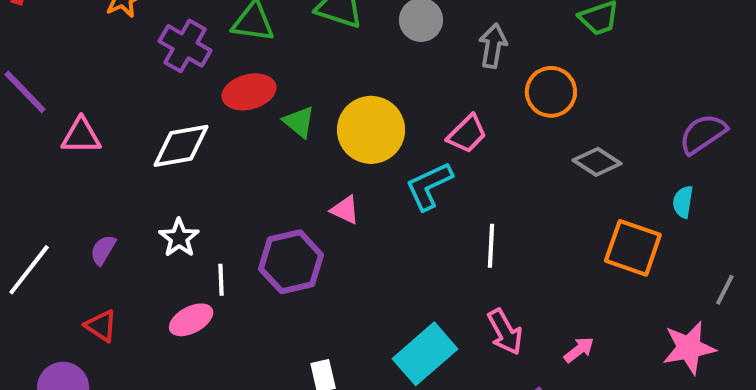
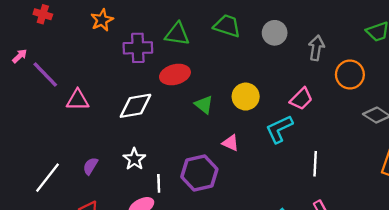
purple cross: (185, 46) -> (138, 48), turned -32
green triangle: (299, 122) -> (204, 105), moved
yellow circle: (371, 130) -> (246, 97), size x0.7

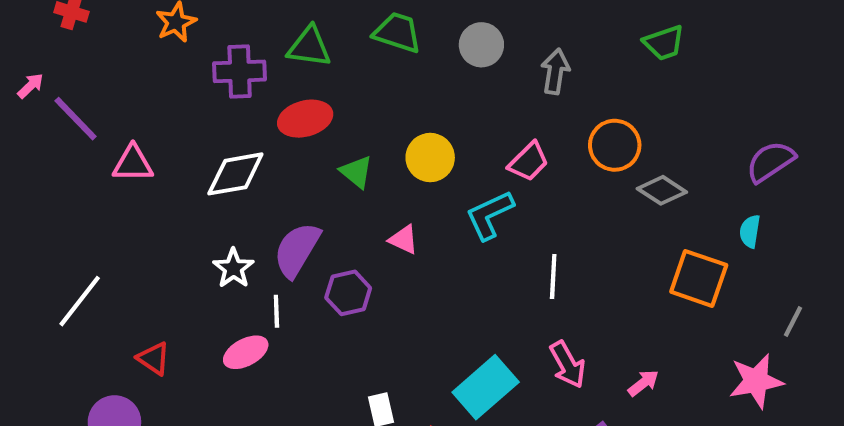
orange circle: (350, 75) -> (615, 145), moved
purple semicircle: (90, 166) -> (297, 250), moved, size x1.8
purple hexagon: (199, 173) -> (348, 293), size x0.7

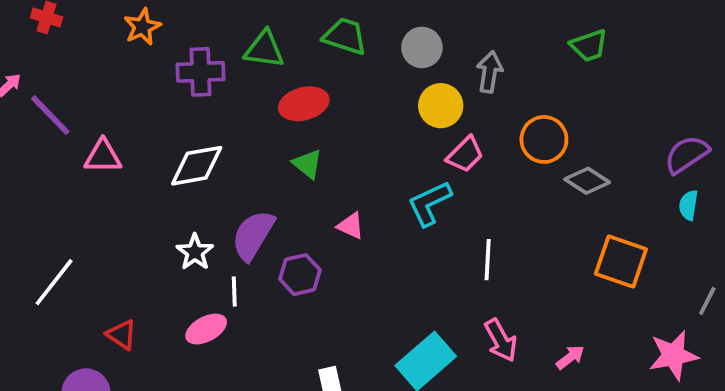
red ellipse: (305, 119) -> (304, 104), moved
yellow circle: (430, 158) -> (441, 106), moved
cyan semicircle: (750, 231) -> (688, 205), moved

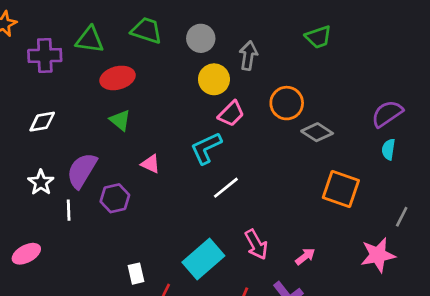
white diamond: (197, 166) -> (42, 122), size x0.7
white line: (488, 260) -> (226, 188), moved, turned 48
pink ellipse: (206, 329) -> (26, 254), moved

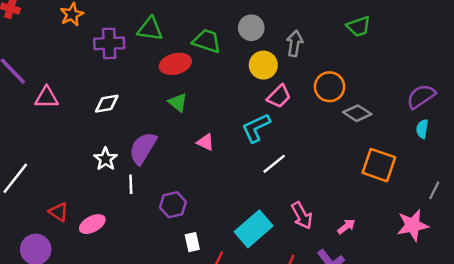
green trapezoid: (147, 30) -> (207, 41), moved
purple hexagon: (115, 198) -> (173, 205), moved

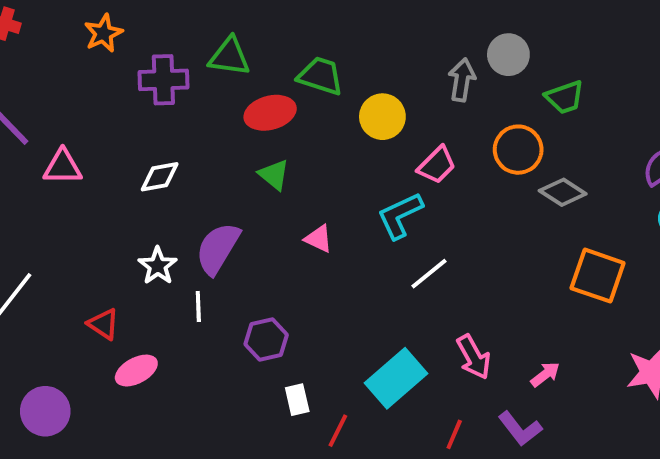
green trapezoid: (358, 27) -> (565, 97), moved
gray circle: (251, 28) -> (508, 55), moved
yellow circle: (263, 65) -> (382, 117), moved
red triangle: (59, 212) -> (103, 324), moved

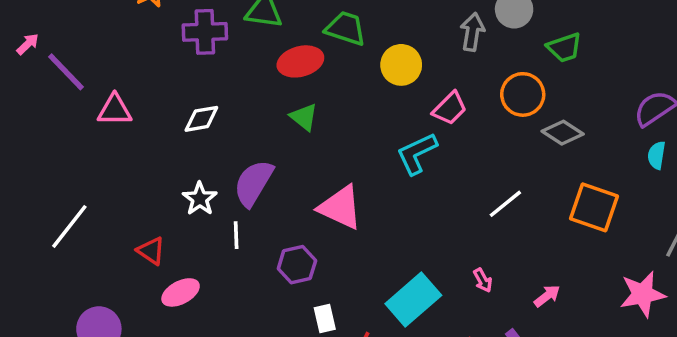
pink triangle: (319, 239) -> (340, 207), moved, size x1.8
white line: (429, 274) -> (505, 204), moved
pink arrow: (474, 357) -> (483, 280), size x0.6

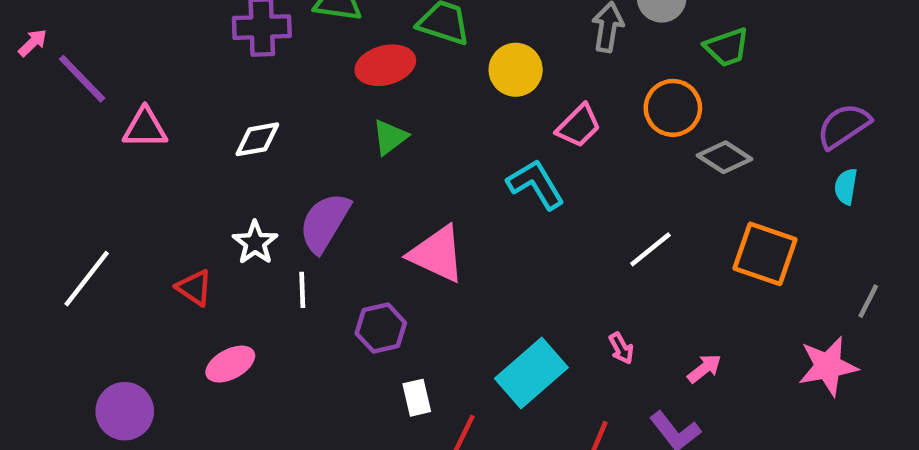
green triangle: (304, 117) -> (390, 137), turned 44
cyan L-shape: (417, 153) -> (536, 184), turned 84
red triangle: (151, 251) -> (194, 288), moved

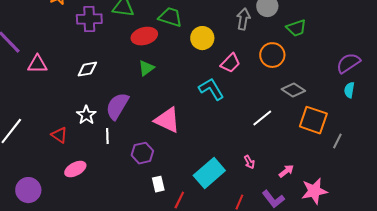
gray diamond: (725, 157) -> (293, 90), moved
gray line: (868, 301) -> (337, 141), moved
pink star: (828, 366) -> (314, 191), moved

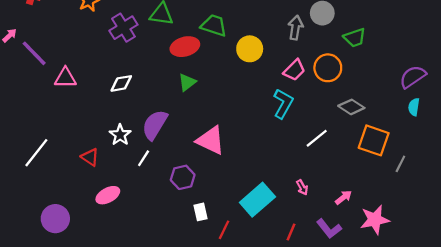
purple cross: (89, 19) -> (123, 28), turned -30
pink trapezoid: (230, 63) -> (294, 70), moved
cyan L-shape: (211, 89) -> (283, 104), moved, turned 60
white line: (107, 136) -> (144, 158), turned 35

